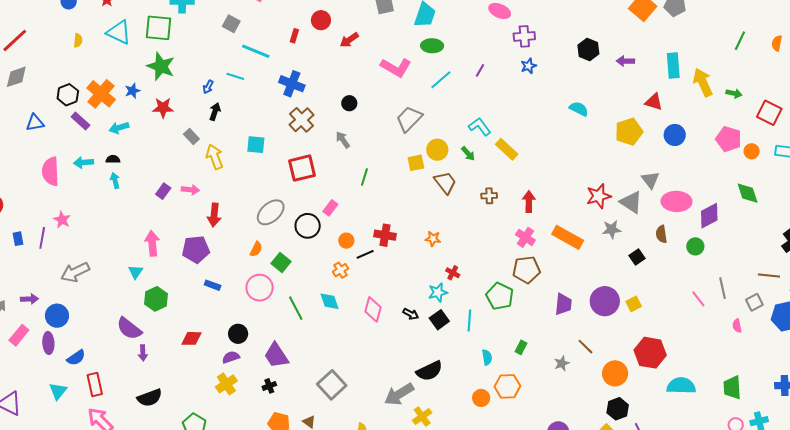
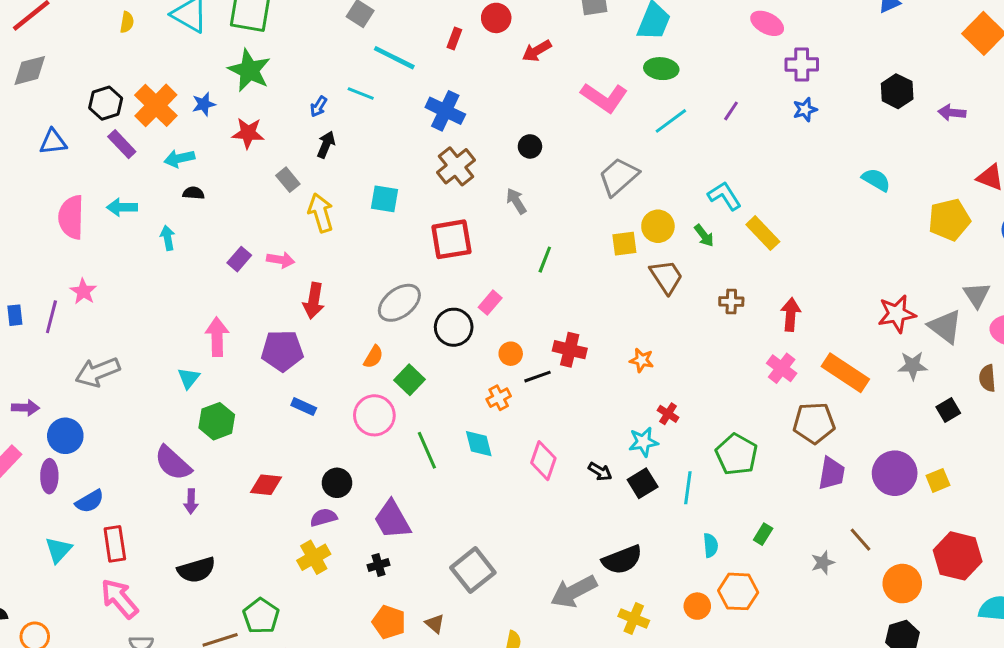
black semicircle: (113, 159) -> (193, 193), moved
brown pentagon: (526, 270) -> (814, 423), moved
yellow cross: (422, 416) -> (634, 618), moved, turned -36

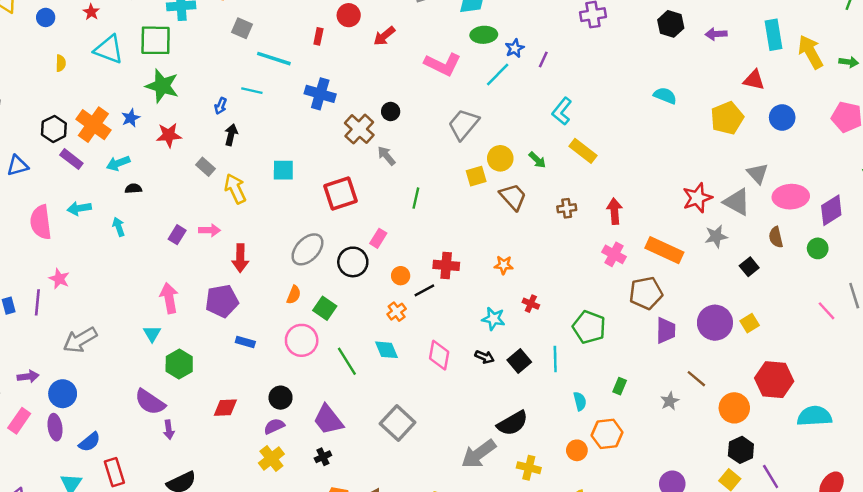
blue star: (805, 110) -> (515, 48), moved
brown cross: (456, 166) -> (359, 129), moved
cyan L-shape: (724, 196) -> (562, 111), moved, turned -100
cyan star: (643, 442) -> (493, 319), moved, turned 30
gray square: (473, 570) -> (398, 423), moved

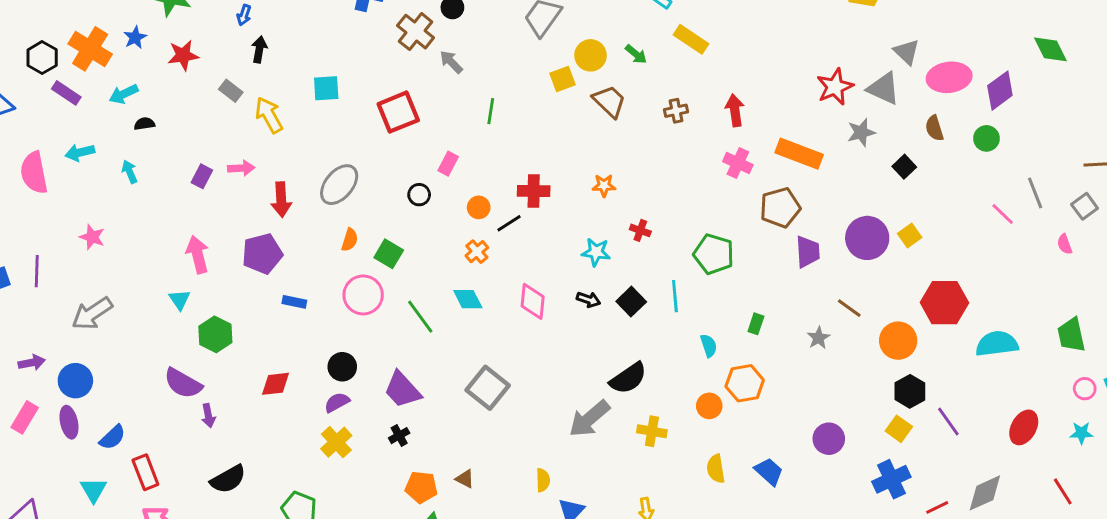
gray ellipse: (307, 249) -> (339, 185), moved
black circle: (353, 262) -> (419, 195), size x0.6
pink star: (59, 279) -> (92, 237), moved

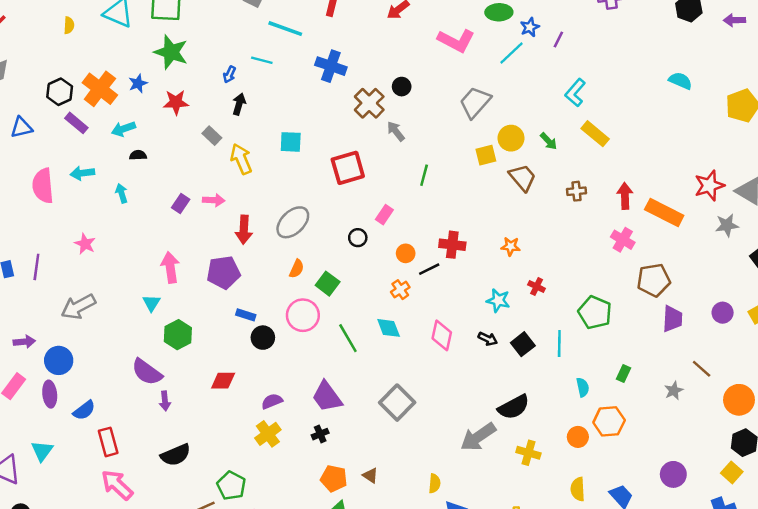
orange rectangle: (799, 154) -> (664, 212), moved
purple circle: (867, 238) -> (723, 313), size x0.6
black circle: (342, 367) -> (263, 338), moved
cyan triangle: (93, 490) -> (42, 451), moved

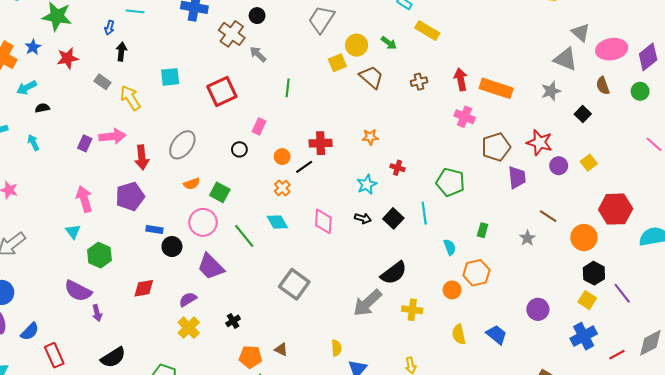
red star: (709, 186) -> (540, 143), moved, turned -30
pink arrow: (214, 200) -> (112, 136), size x1.4
orange semicircle: (297, 269) -> (192, 184), turned 56
cyan star: (498, 300) -> (367, 184), turned -30
purple trapezoid: (327, 397) -> (211, 267), moved

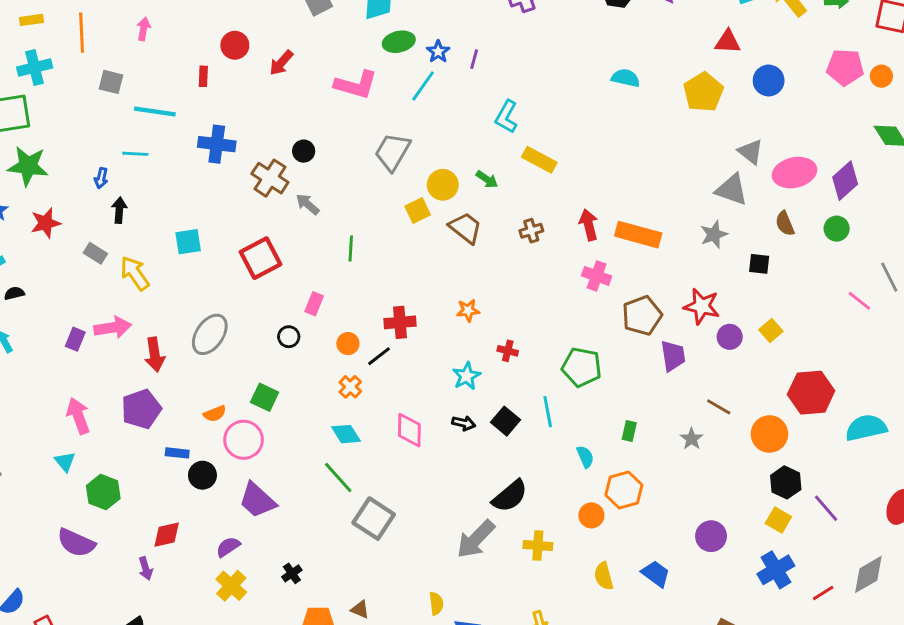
black square: (583, 114) -> (759, 264), turned -35
orange semicircle: (192, 184) -> (215, 414), moved
green line: (244, 236) -> (338, 477), moved
purple arrow: (97, 313) -> (146, 568), moved

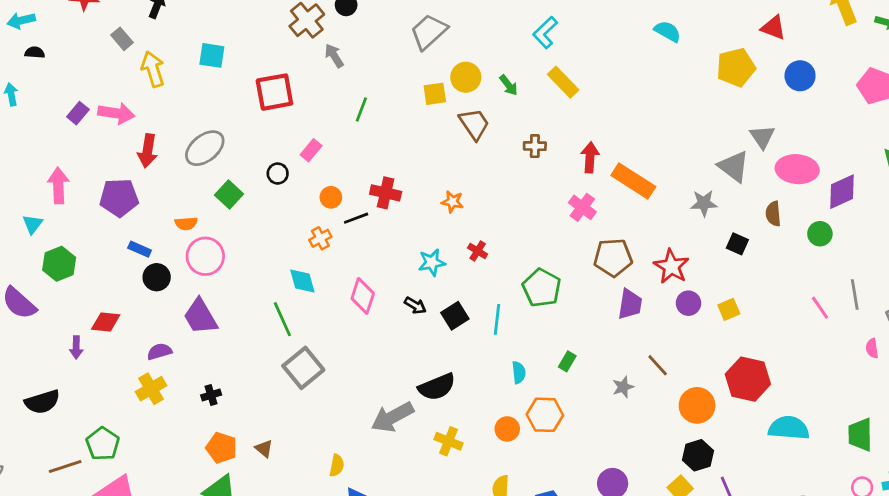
green square: (265, 397) -> (229, 194), moved

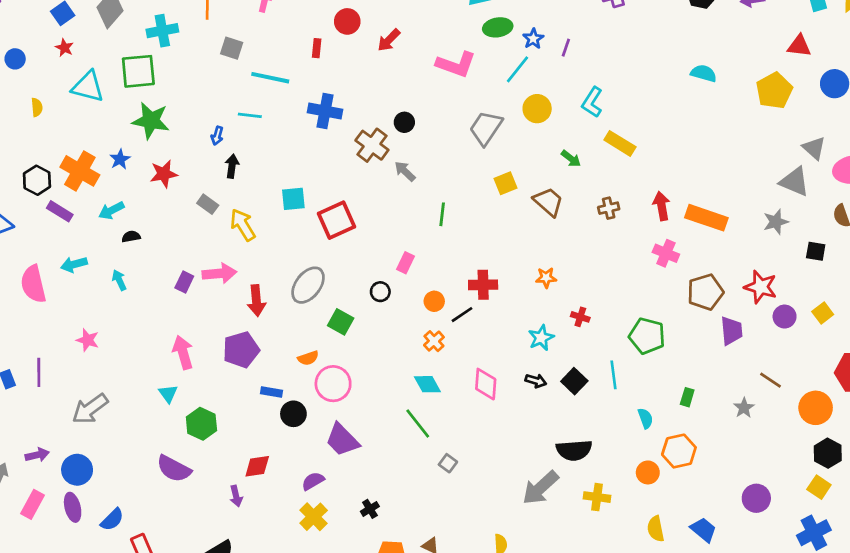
yellow circle: (466, 77) -> (537, 109), moved
red square: (274, 92) -> (336, 220), moved
gray square: (303, 368) -> (448, 463), size x0.5
black semicircle: (437, 387) -> (574, 450), turned 32

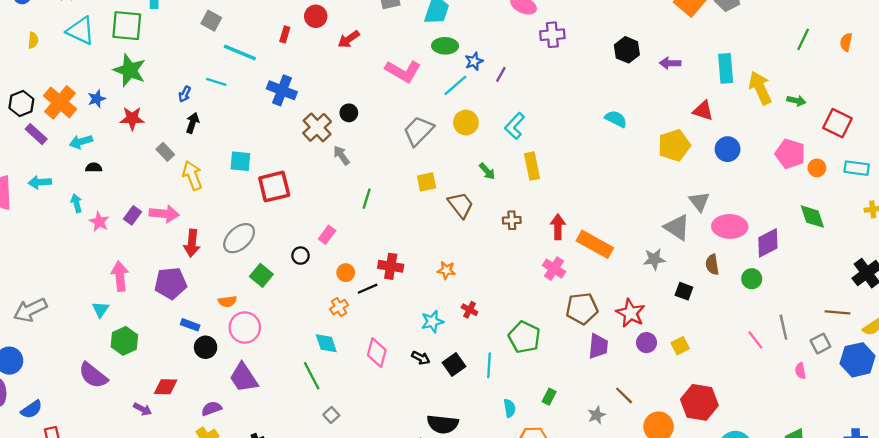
yellow rectangle: (620, 143) -> (532, 166), turned 36
pink star: (88, 340) -> (99, 222), moved
purple arrow: (236, 496) -> (143, 409), turned -60

